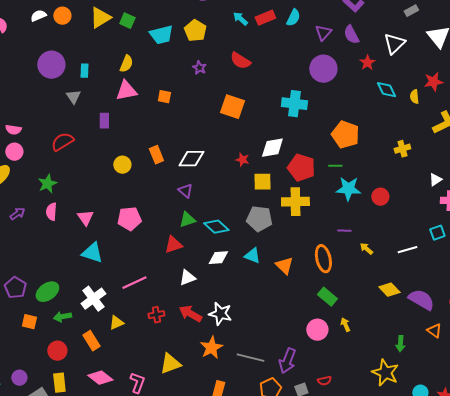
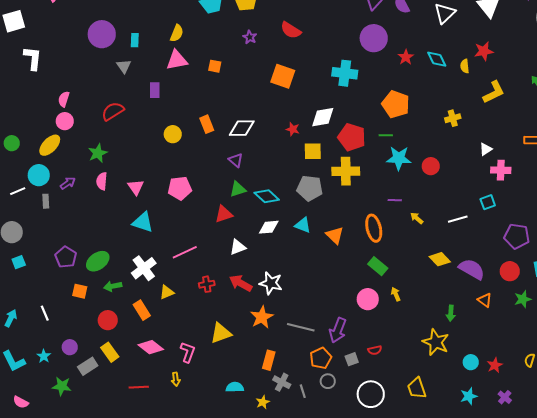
red star: (367, 63) -> (406, 57), moved
pink semicircle: (13, 130) -> (64, 99), turned 98
yellow rectangle: (59, 383) -> (110, 352), turned -30

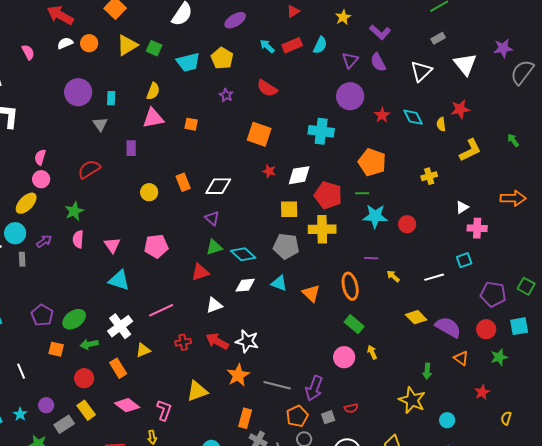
red star: (293, 129) -> (269, 171), moved
red star: (495, 365) -> (482, 392), moved

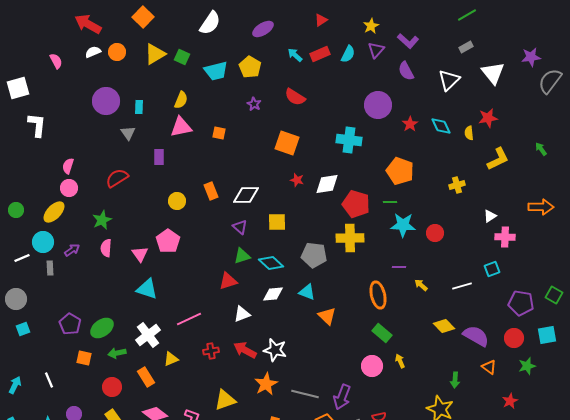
purple triangle: (350, 60) -> (376, 50), moved
yellow square: (289, 209) -> (277, 222), moved
pink pentagon: (156, 246) -> (168, 241), moved, turned -30
orange triangle: (311, 293) -> (327, 316), moved

